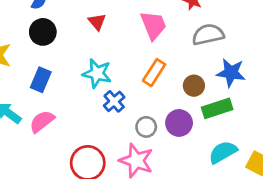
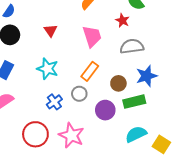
blue star: (231, 73) -> (147, 76), turned -30
blue cross: (114, 101) -> (54, 102), moved
gray circle: (146, 127) -> (79, 94), moved

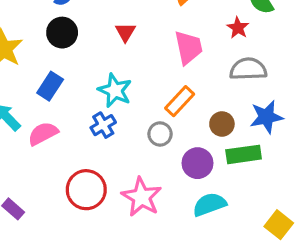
blue cross: (54, 102) -> (103, 125), moved
cyan semicircle: (136, 134) -> (209, 204), moved

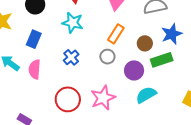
cyan star: (115, 90) -> (73, 23), moved
pink semicircle: (43, 134) -> (35, 69), turned -48
pink star: (142, 197) -> (103, 98), turned 30

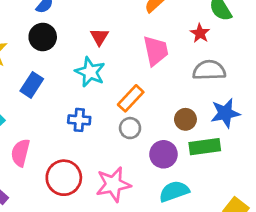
orange rectangle: (116, 34) -> (131, 98), moved
blue cross: (71, 57) -> (79, 120), turned 35
pink semicircle: (35, 69) -> (20, 153), moved

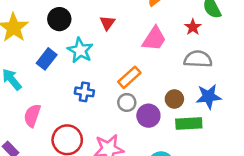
pink trapezoid: (156, 51) -> (154, 39), turned 40
cyan star: (90, 72) -> (80, 50), moved
purple circle: (163, 154) -> (148, 116), moved

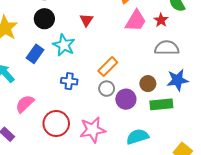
pink trapezoid: (154, 39) -> (136, 21), moved
pink semicircle: (32, 116) -> (25, 104), turned 30

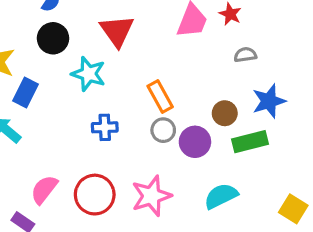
red triangle: (86, 20) -> (117, 31), size x1.6
gray semicircle: (167, 48) -> (245, 55), size x0.6
blue rectangle: (35, 54) -> (26, 93), moved
orange rectangle: (108, 67) -> (160, 96), turned -66
pink semicircle: (25, 104) -> (44, 189), moved

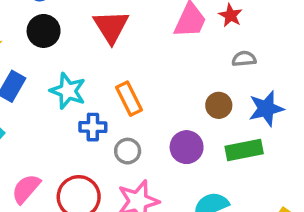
cyan star: (89, 74) -> (68, 91), moved
orange rectangle: (160, 96) -> (129, 99), moved
brown circle: (225, 113) -> (219, 105), moved
gray circle: (163, 130) -> (128, 151), moved

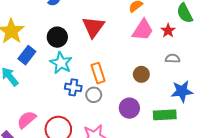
black circle: (44, 31) -> (57, 37), moved
brown circle: (219, 105) -> (141, 74), moved
gray circle: (128, 151) -> (94, 95), moved

